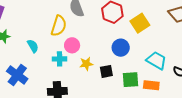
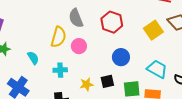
yellow square: (140, 23) -> (153, 30), moved
pink circle: (72, 45) -> (79, 46), moved
yellow star: (86, 64) -> (87, 84), moved

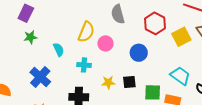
gray semicircle: (76, 18) -> (118, 14), moved
red hexagon: (112, 22) -> (155, 23), moved
blue circle: (121, 57) -> (139, 53), moved

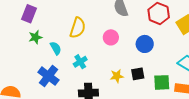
yellow semicircle: (86, 32) -> (78, 28), moved
cyan semicircle: (59, 50) -> (56, 48), moved
cyan cross: (84, 65) -> (80, 62), moved, turned -32

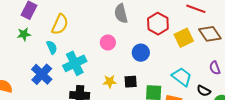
yellow semicircle: (78, 28) -> (60, 24), moved
green star: (35, 37) -> (24, 34), moved
cyan cross: (80, 62) -> (75, 63), size x1.6

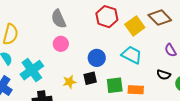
gray semicircle: (121, 14) -> (59, 19), moved
blue circle: (141, 53) -> (97, 58), moved
cyan trapezoid: (182, 77) -> (132, 55), moved

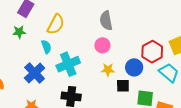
red hexagon: (107, 17) -> (152, 52), moved
yellow star: (69, 82) -> (108, 70), moved

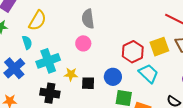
blue circle: (134, 67) -> (113, 77), moved
yellow star: (108, 70) -> (71, 74), moved
black square: (123, 86) -> (88, 83), moved

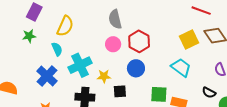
red hexagon: (133, 52) -> (139, 41), moved
blue circle: (113, 77) -> (136, 68), moved
black square: (88, 83) -> (120, 91), moved

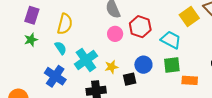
cyan trapezoid: (181, 67) -> (171, 40), moved
blue circle: (136, 68) -> (143, 65), moved
green square: (159, 94) -> (172, 65), moved

